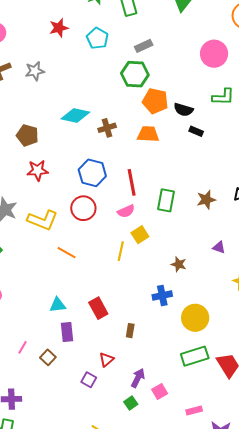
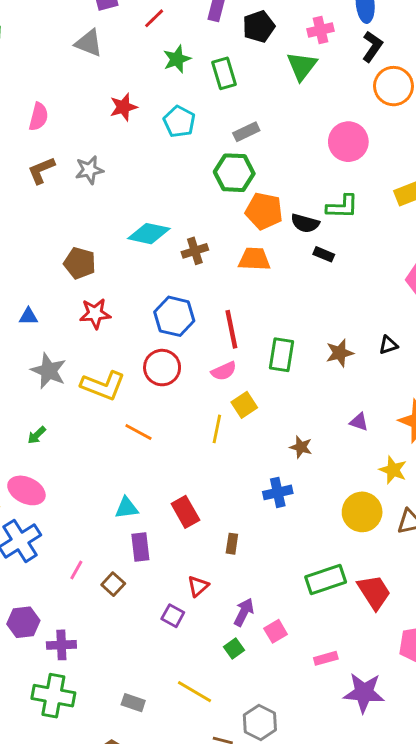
green L-shape: (223, 97) -> (342, 207), moved
yellow circle: (195, 318) -> (362, 512), moved

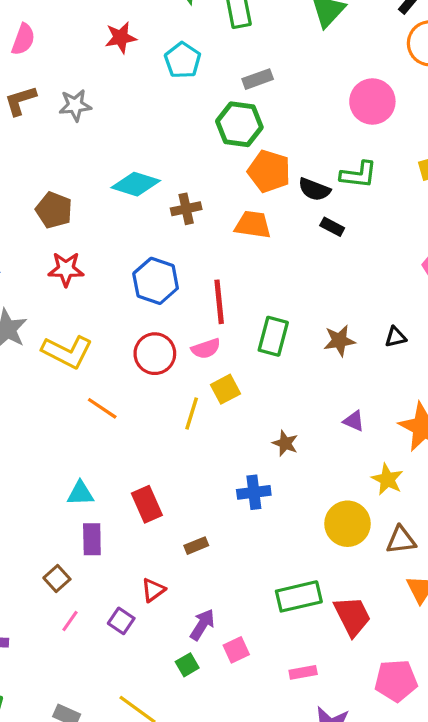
red circle: (162, 368) -> (155, 354), moved
brown rectangle: (232, 544) -> (196, 546), turned 54
pink line: (76, 570) -> (70, 621), moved
pink rectangle: (326, 658) -> (303, 672), moved

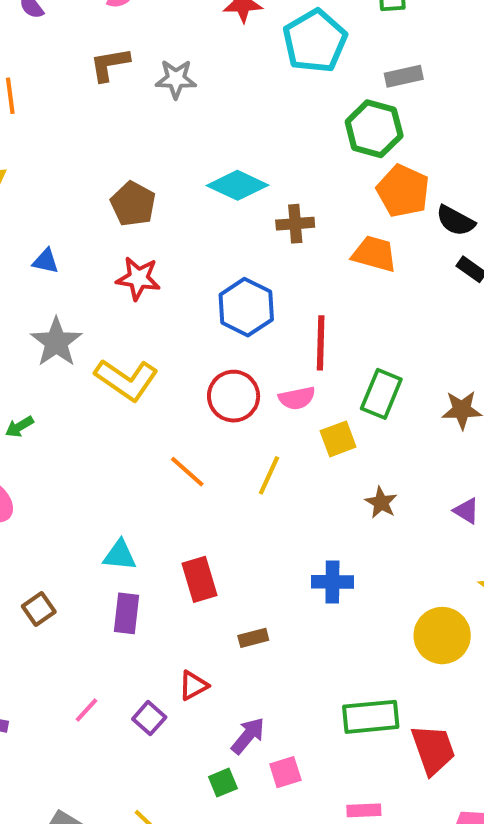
cyan pentagon: (183, 60) -> (315, 41), size x1.4
yellow square: (225, 389) -> (338, 439), moved
orange line: (102, 408) -> (187, 472), moved
brown star: (285, 443) -> (381, 503), moved
brown square: (57, 578) -> (39, 609), moved

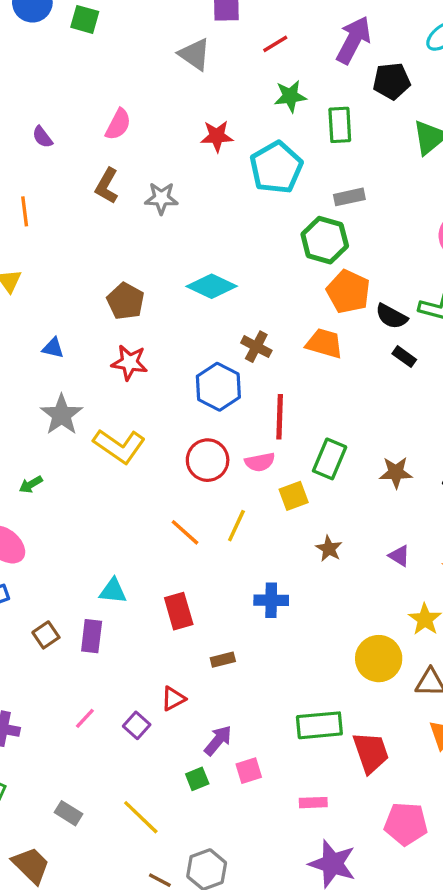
brown L-shape: (110, 64) -> (107, 186), turned -51
brown cross: (295, 224) -> (256, 347), moved, turned 32
orange line: (187, 472) -> (185, 532), moved
blue cross: (332, 582) -> (271, 600), moved
purple rectangle: (127, 613) -> (92, 636), moved

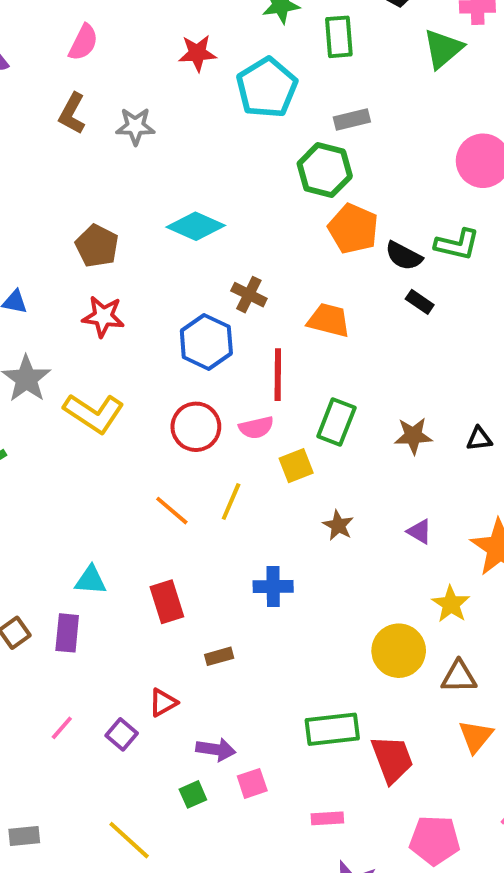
orange trapezoid: (324, 343) -> (329, 320), moved
purple arrow: (218, 740) -> (216, 749), turned 60
gray rectangle: (68, 813) -> (24, 836), moved, turned -36

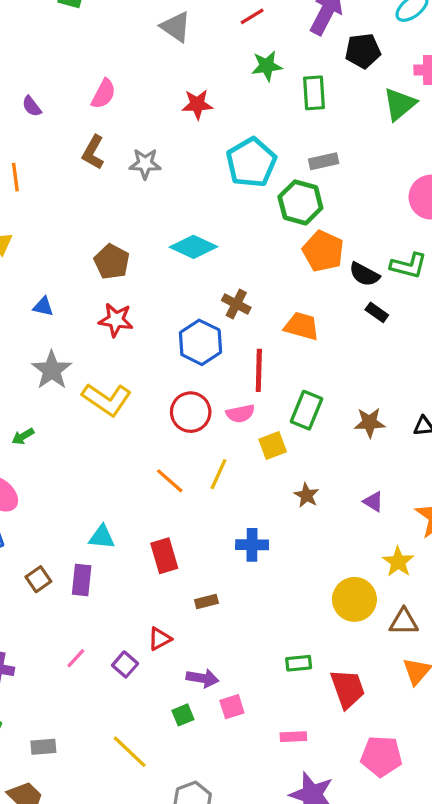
cyan pentagon: (267, 88) -> (251, 162), moved
green rectangle: (332, 729) -> (299, 663), size x0.6

